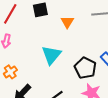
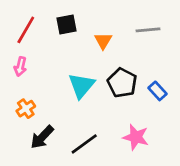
black pentagon: (85, 68) -> (122, 83), moved

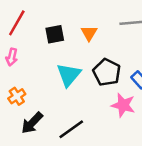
black square: (67, 24) -> (55, 34), moved
pink star: (136, 137) -> (123, 105), moved

